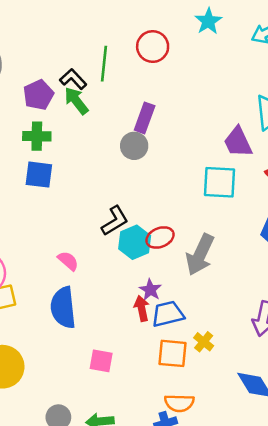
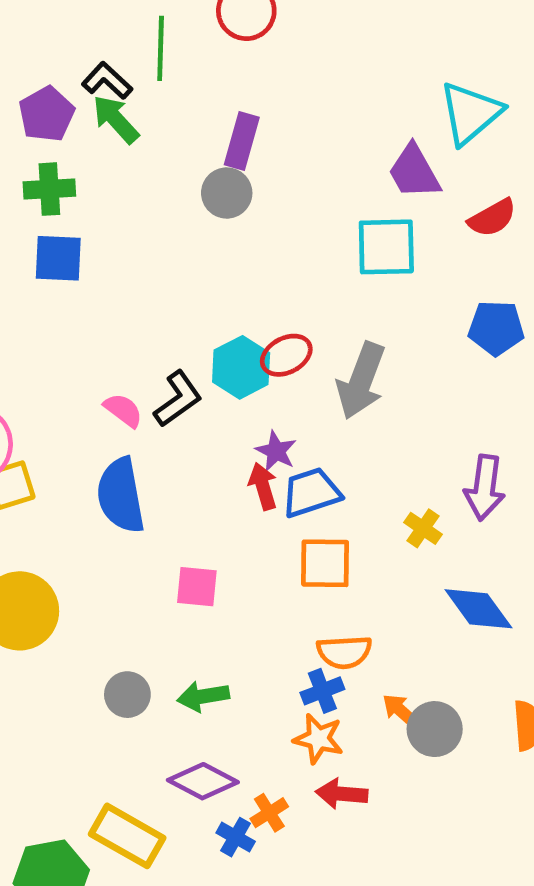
black L-shape: (115, 221) -> (178, 399), moved
yellow cross: (204, 342) -> (423, 528), moved

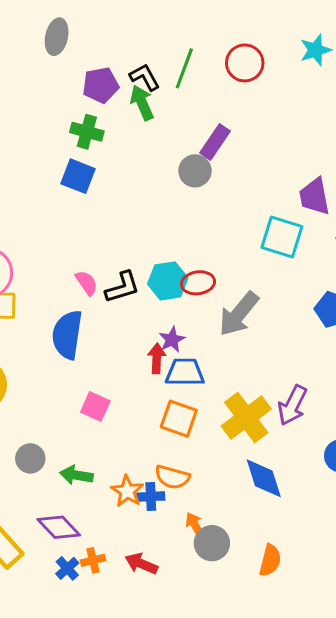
yellow cross: (423, 528) -> (246, 417), size x2.0
orange star: (318, 739) -> (127, 491), moved

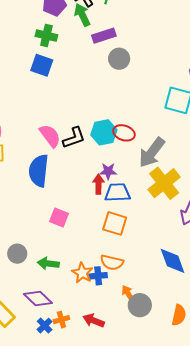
purple rectangle: (215, 142) -> (104, 36), moved, turned 40
pink semicircle: (87, 283) -> (50, 136), size x1.4
red ellipse: (198, 283) -> (124, 133), turned 30
purple star: (172, 340) -> (108, 171), turned 30
yellow cross: (246, 417) -> (164, 183), moved

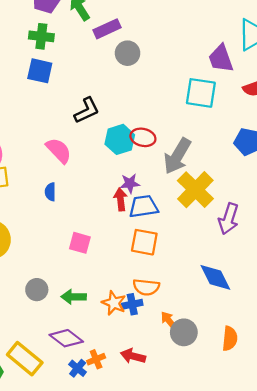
black L-shape: (74, 138) -> (87, 110), moved
blue semicircle: (39, 171) -> (50, 192), size x0.5

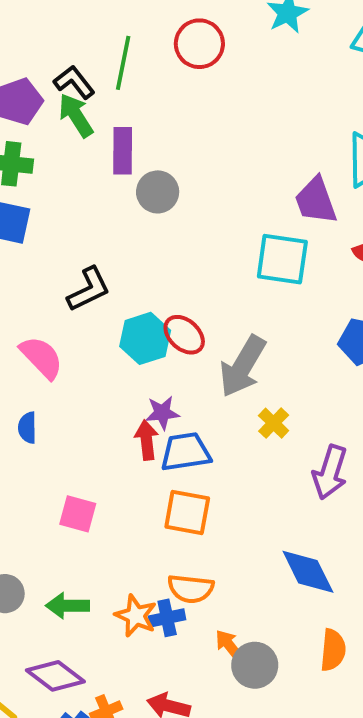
purple rectangle: (107, 29) -> (123, 151), turned -65
red ellipse: (143, 137) -> (184, 335), turned 30
yellow cross: (195, 190) -> (274, 423), size x0.5
orange semicircle: (230, 339) -> (333, 650), moved

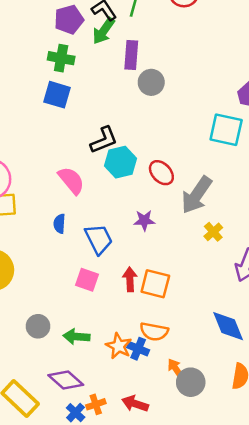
green arrow: (76, 115) -> (104, 31), turned -116
cyan hexagon: (145, 338) -> (121, 162), moved
red arrow: (147, 440) -> (130, 279), moved
blue trapezoid: (186, 452) -> (99, 239), moved, turned 68
blue cross: (167, 618) -> (138, 349), turned 30

